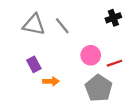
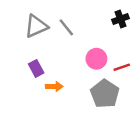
gray triangle: (34, 25) -> (36, 26), turned -35

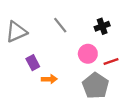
black cross: (121, 19) -> (102, 26), moved
gray triangle: (36, 26) -> (16, 32), moved

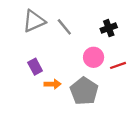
gray triangle: (16, 32) -> (34, 21), moved
gray pentagon: (96, 86) -> (84, 91), moved

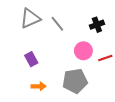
orange arrow: (53, 84) -> (39, 86), moved
gray pentagon: (84, 91) -> (75, 81), turned 30

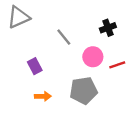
gray triangle: (30, 18) -> (18, 17), moved
gray line: (57, 24) -> (64, 37), moved

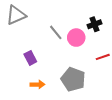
pink circle: (93, 57) -> (76, 38), moved
gray pentagon: (84, 90) -> (73, 79), turned 30

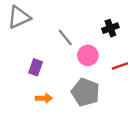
pink circle: (76, 38) -> (88, 55), moved
purple rectangle: (30, 58) -> (36, 67), turned 48

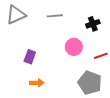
gray line: (65, 38) -> (55, 16), moved, turned -56
gray pentagon: (85, 92) -> (90, 83), moved

